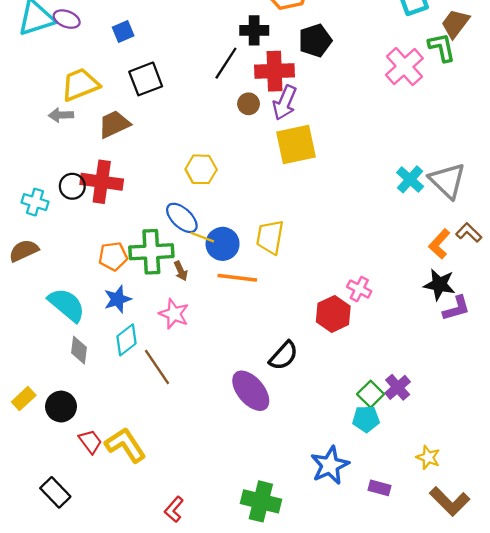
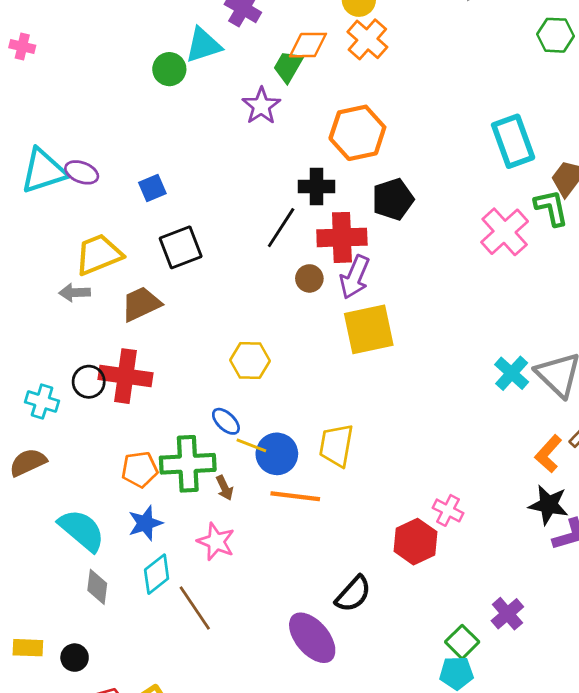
blue ellipse: (182, 218) -> (226, 421), size x0.7
purple cross: (398, 387) -> (507, 614), moved
yellow rectangle: (24, 399) -> (28, 648), turned 45
black circle: (61, 407) -> (75, 658), size x0.7

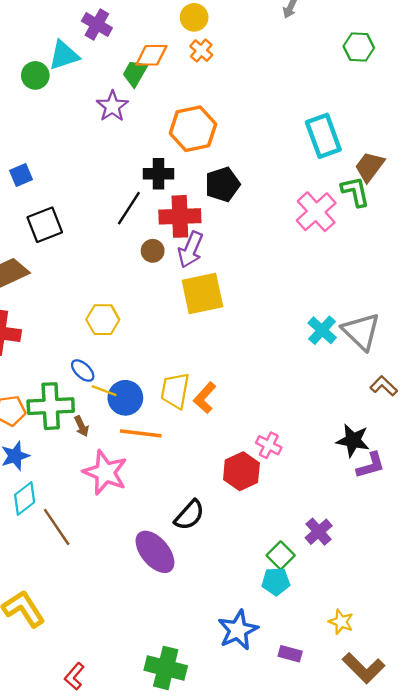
orange cross: (367, 39) -> (201, 51), size x0.7
orange L-shape: (548, 454) -> (205, 398), moved
pink star: (216, 542) -> (105, 472), moved, size x1.4

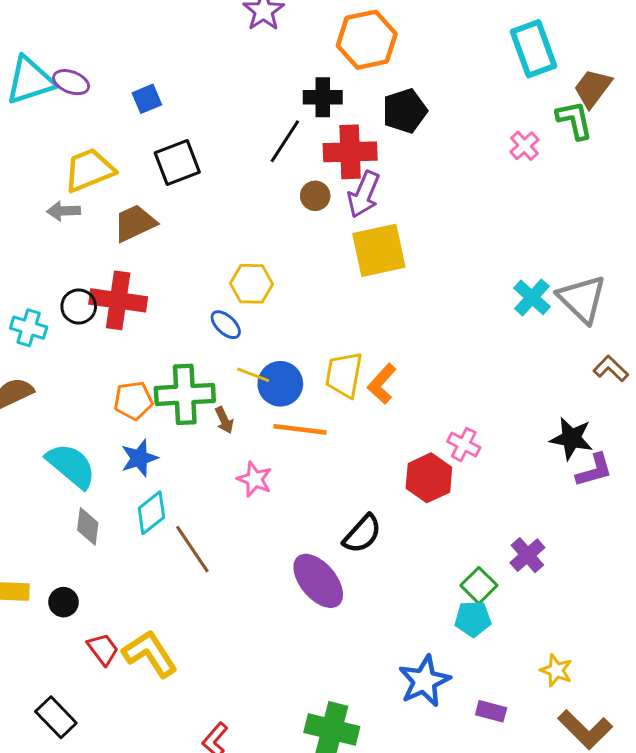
pink cross: (316, 212) -> (524, 146), size x0.6
blue ellipse: (83, 371) -> (226, 325), moved
pink star: (105, 472) -> (255, 479), size x0.6

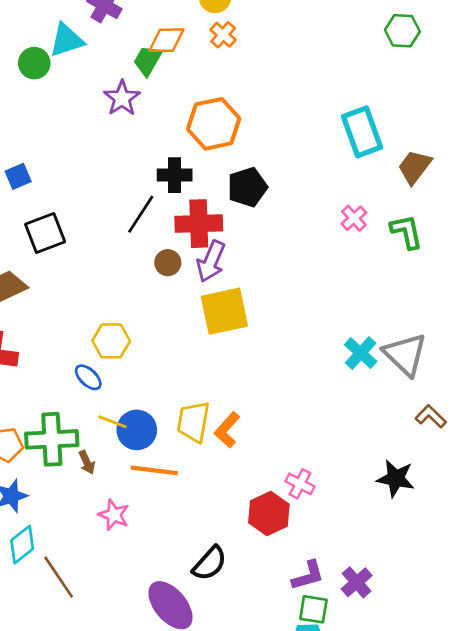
green L-shape: (574, 120) -> (406, 232), moved
purple L-shape: (594, 470) -> (308, 576), moved
green square: (479, 585) -> (313, 609), turned -36

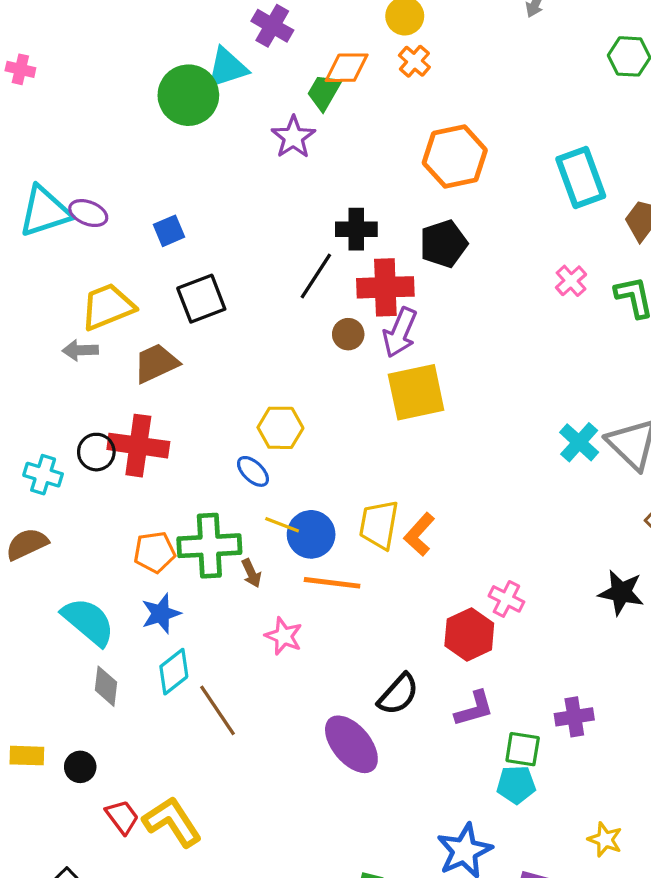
green circle: (34, 63) -> (188, 95), size x1.6
orange hexagon: (214, 124) -> (455, 157), moved
purple L-shape: (308, 576) -> (474, 709), moved
purple cross: (357, 582) -> (574, 717), turned 32

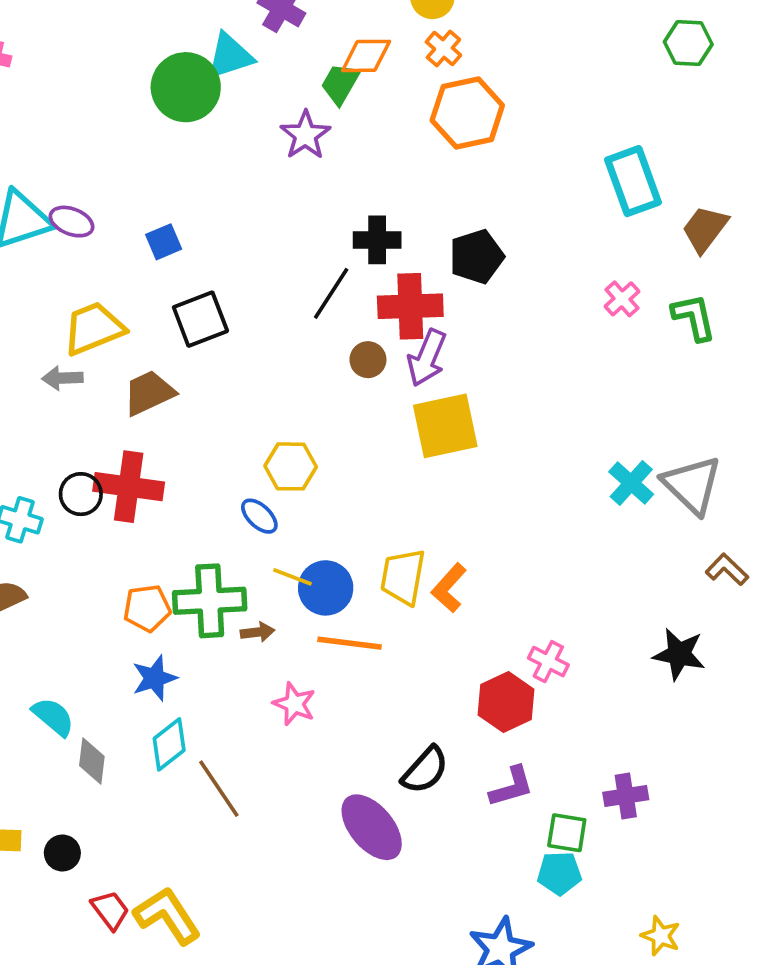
orange hexagon: (455, 157) -> (467, 113), moved
brown arrow: (251, 573) -> (257, 632), turned -72
cyan semicircle: (88, 622) -> (53, 717), moved, size x0.7

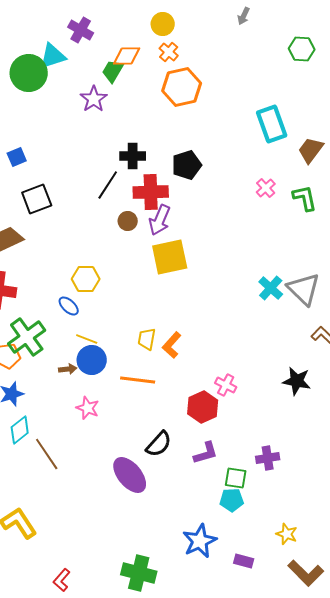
yellow trapezoid: (403, 577) -> (147, 339), size x0.7
blue circle: (326, 588) -> (92, 360), moved
green cross: (210, 601) -> (27, 337), moved, turned -33
orange line: (350, 643) -> (138, 380), moved

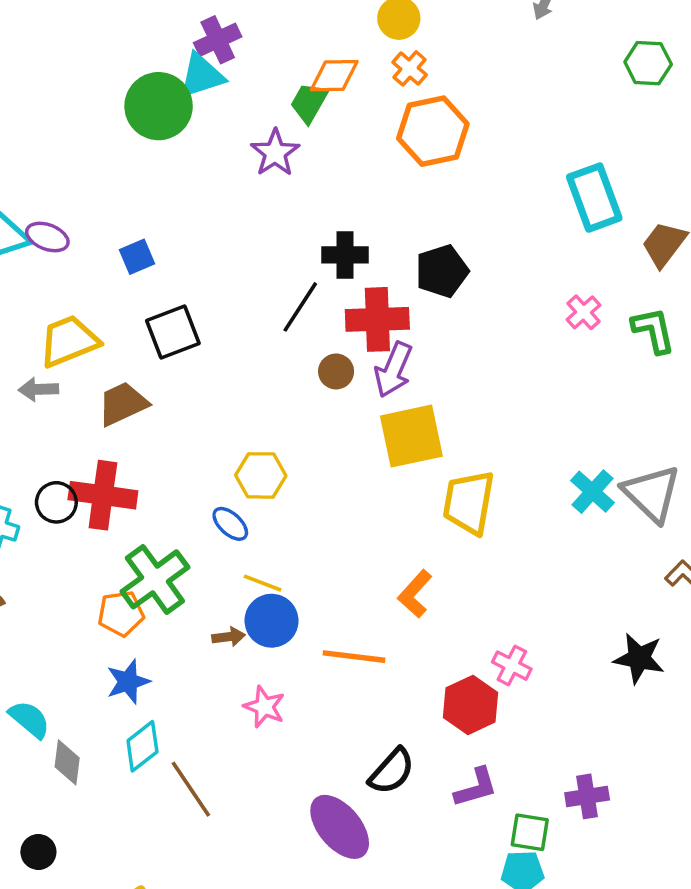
purple cross: (81, 30) -> (218, 40), moved, turned 35
yellow trapezoid: (147, 339) -> (469, 502), moved, size x1.6

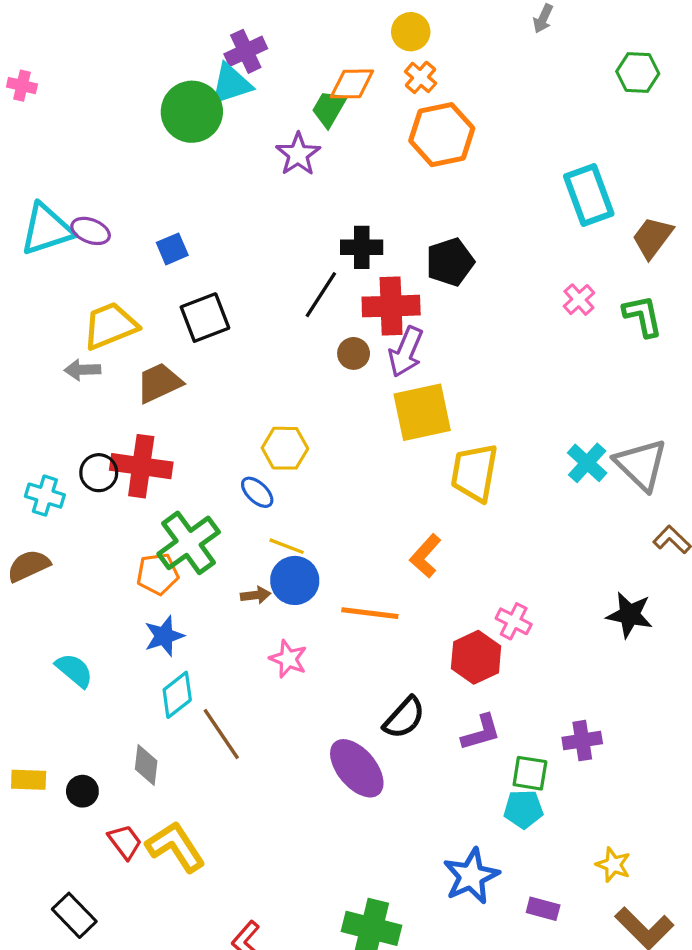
gray diamond: (67, 762) -> (146, 765), moved

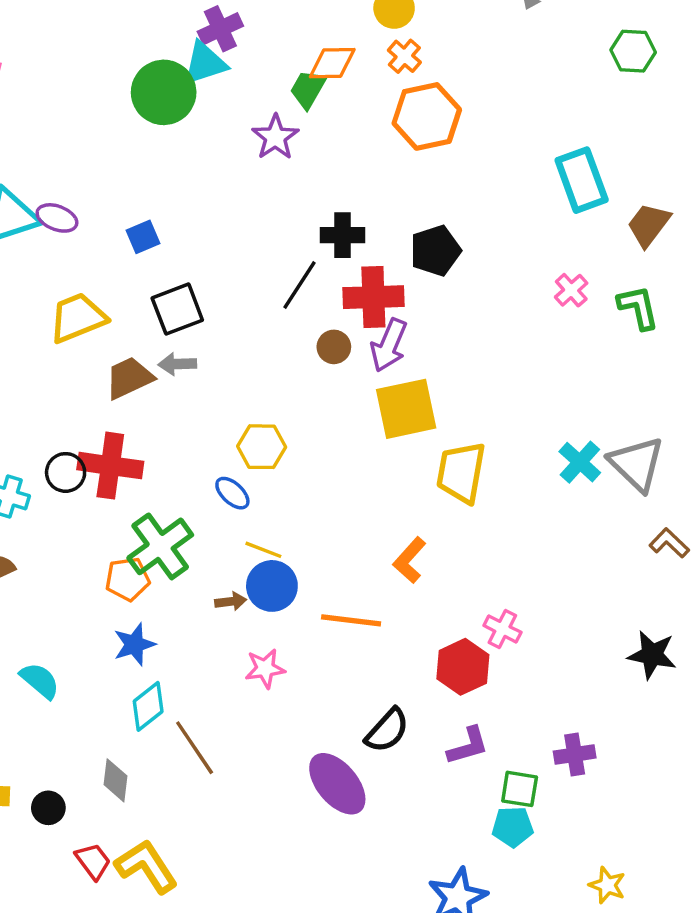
gray arrow: (82, 370) -> (177, 364), moved
black star: (630, 615) -> (652, 655), moved
pink star: (288, 659) -> (265, 669), turned -30

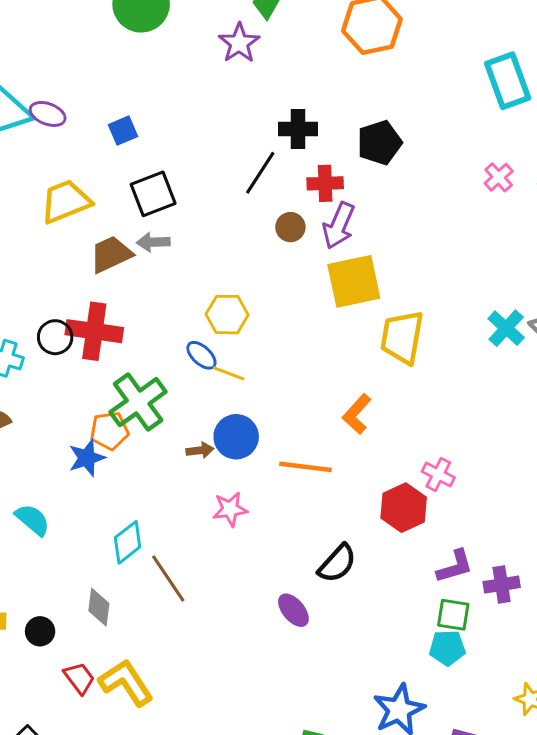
red cross: (373, 297) -> (325, 183), size x0.7
yellow line: (263, 550) -> (229, 373), moved
blue star: (134, 644) -> (87, 458), moved
purple L-shape: (468, 746) -> (455, 566), moved
purple ellipse: (337, 784) -> (293, 610), size x0.6

